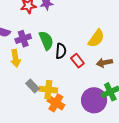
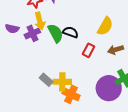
black semicircle: (61, 51) -> (70, 32), moved, turned -70
yellow arrow: (15, 58) -> (40, 21), moved
red rectangle: (77, 61) -> (89, 50), turned 72

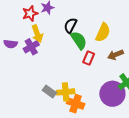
black semicircle: (70, 32) -> (70, 25), moved, turned -77
green semicircle: (55, 33) -> (79, 40), moved

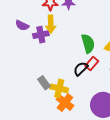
black semicircle: (70, 25) -> (81, 69), moved

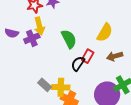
green semicircle: (88, 44) -> (69, 39), moved

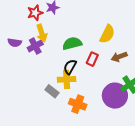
green semicircle: (69, 39) -> (72, 43), turned -72
black semicircle: (78, 64) -> (70, 67), moved
yellow cross: (61, 87) -> (67, 79), moved

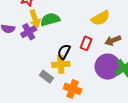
yellow semicircle: (107, 34) -> (100, 18), turned 36
green semicircle: (72, 43) -> (50, 19), moved
purple circle: (115, 96) -> (108, 67), moved

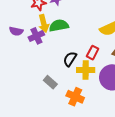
yellow cross: (61, 64) -> (86, 70), moved

